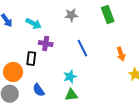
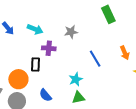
gray star: (71, 15) -> (71, 32), moved
blue line: (82, 48) -> (95, 59), moved

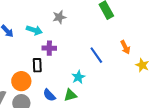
gray star: (71, 32) -> (59, 17), moved
green triangle: (78, 98) -> (70, 95), moved

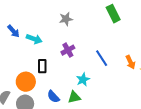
cyan arrow: (34, 30) -> (34, 39), moved
orange arrow: (125, 47) -> (130, 62), moved
purple cross: (49, 48) -> (68, 50), moved, turned -32

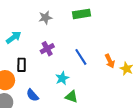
green rectangle: (113, 14) -> (82, 14), moved, turned -72
cyan arrow: (34, 39) -> (14, 37), turned -56
green triangle: (74, 97) -> (71, 97), moved, turned 32

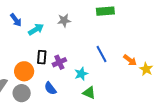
gray star: (45, 18) -> (64, 20), moved
purple cross: (47, 49) -> (59, 62), moved
orange arrow: (110, 61) -> (130, 60), turned -32

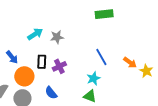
blue arrow: (16, 20) -> (12, 57), moved
gray star: (64, 20) -> (57, 37), moved
cyan star: (81, 74) -> (93, 78), moved

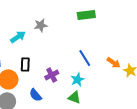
gray star: (57, 37) -> (41, 25), moved
purple cross: (59, 66) -> (52, 75), moved

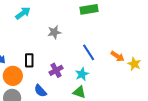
gray star: (41, 25) -> (54, 32), moved
cyan arrow: (18, 37) -> (23, 13), moved

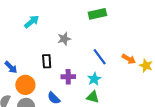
black rectangle: (29, 60) -> (47, 61), moved
purple cross: (56, 70) -> (68, 77), turned 32

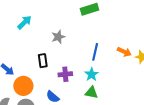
blue line: (100, 57) -> (95, 52), turned 54

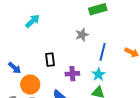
gray star: (58, 37) -> (82, 35), moved

